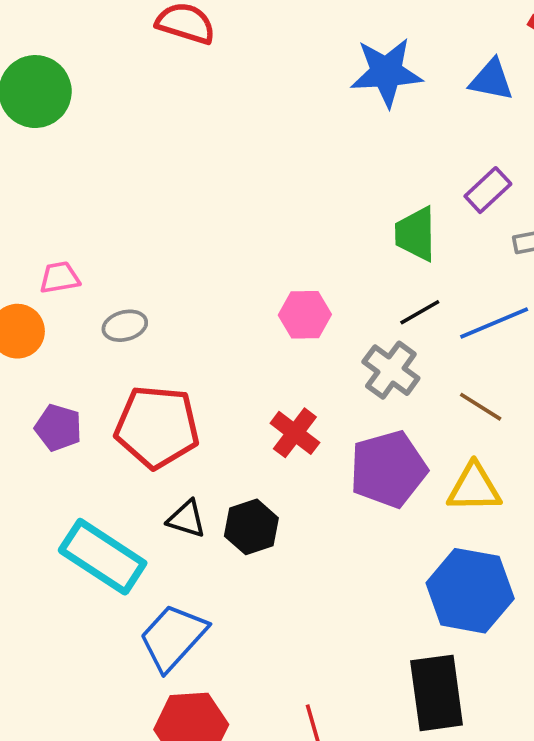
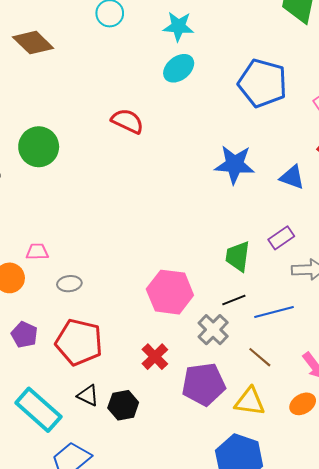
pink hexagon: (305, 315) -> (170, 292), size x1.6

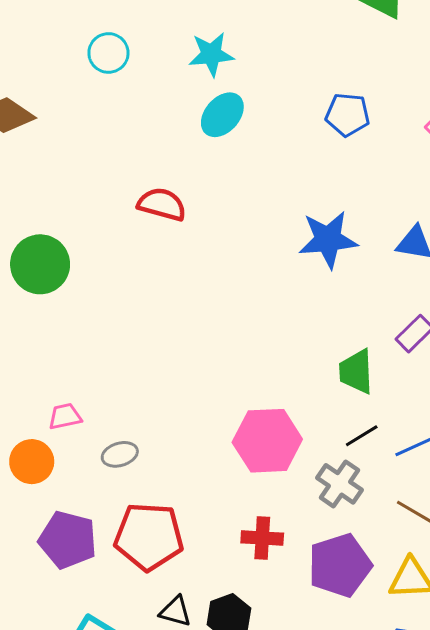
blue pentagon: (263, 83) -> (348, 115), size x0.6
purple pentagon: (24, 335) -> (68, 540), size x1.5
red cross: (155, 357) -> (262, 538), turned -32

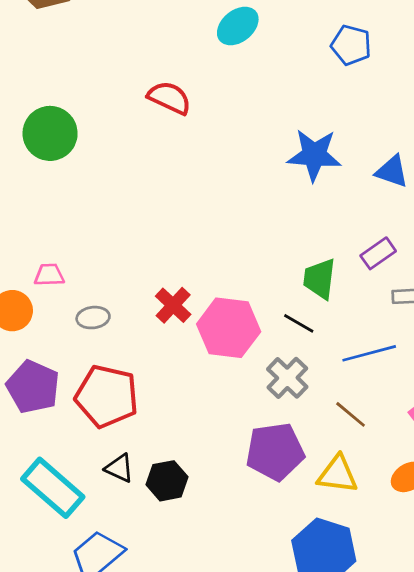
black line: (362, 436) -> (299, 323), moved, turned 52
red cross: (262, 538) -> (173, 305), moved, turned 30

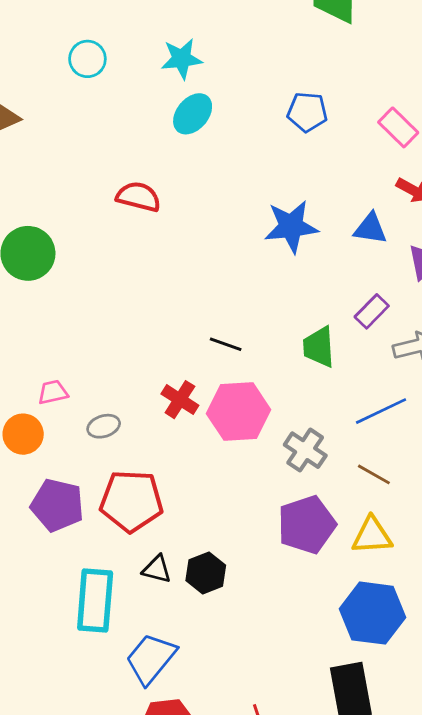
black line: (299, 323) -> (226, 344), moved
cyan rectangle: (53, 488) -> (95, 601), turned 64

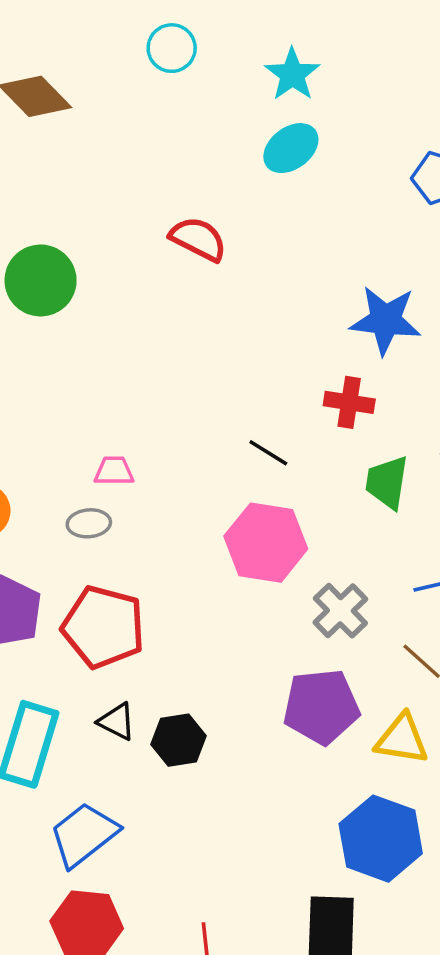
cyan star: (182, 59) -> (292, 74), turned 30
pink trapezoid: (53, 392) -> (114, 471), moved
red cross: (180, 400) -> (349, 402), moved, turned -36

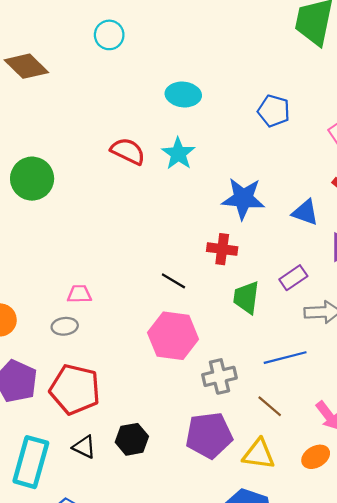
cyan star: (292, 74) -> (178, 154), moved
cyan ellipse: (291, 148) -> (183, 95), turned 44
gray cross: (340, 611) -> (219, 376), turned 32
black hexagon: (179, 740) -> (132, 439), moved

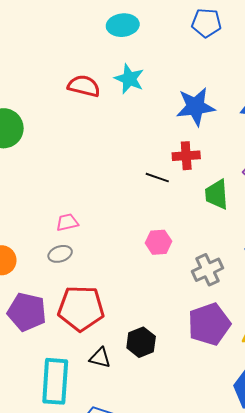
black line: (173, 281) -> (157, 178), moved
pink hexagon: (173, 336) -> (158, 242), size x0.6

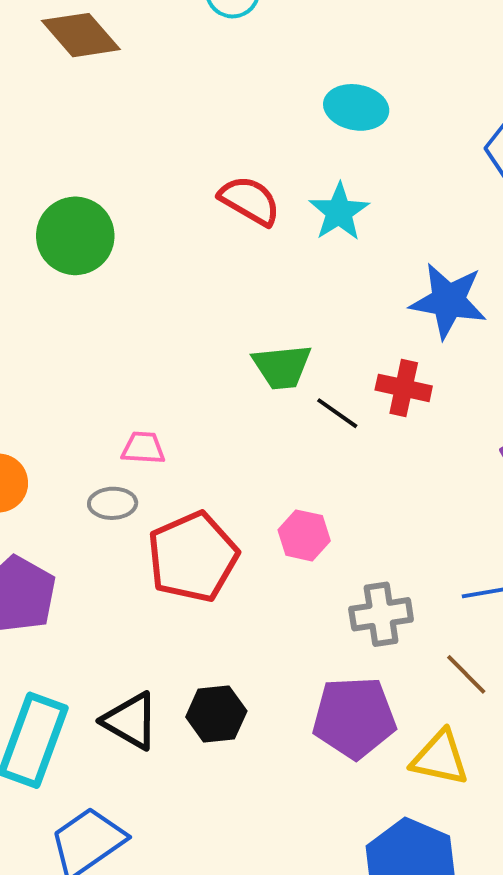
green trapezoid: (217, 194) -> (282, 367), moved, turned -108
red pentagon: (81, 308) -> (193, 557), moved, turned 30
black triangle: (100, 358) -> (131, 721), size x1.4

